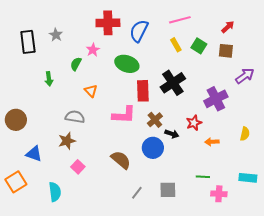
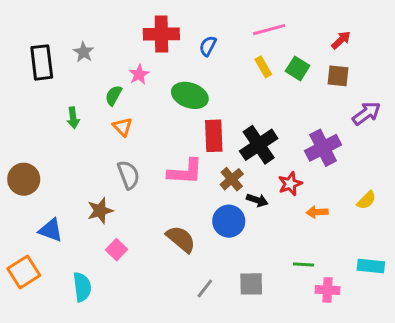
blue semicircle: (139, 31) -> (208, 46), size x0.6
black cross: (173, 83) -> (259, 145), moved
orange triangle: (91, 91) -> (122, 127), moved
gray semicircle: (75, 117) -> (128, 175), moved, turned 60
yellow semicircle: (245, 134) -> (366, 200), turned 32

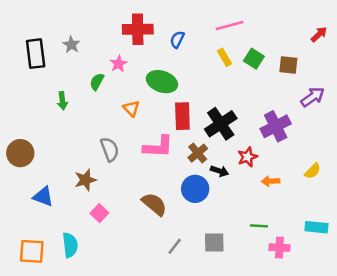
red arrow: (341, 40) -> (319, 34), moved
orange triangle: (122, 127) -> (131, 108), moved
orange square: (24, 272) -> (32, 251), moved, turned 36

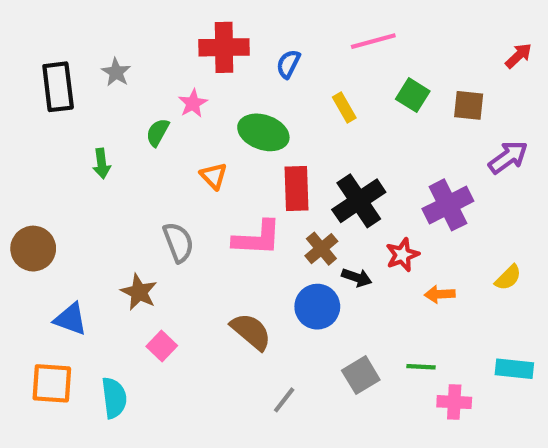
yellow rectangle: (225, 57) -> (344, 108), moved
brown star: (85, 180) -> (139, 292), turned -30
gray square: (214, 242) -> (361, 375), moved, turned -30
orange square: (32, 251) -> (52, 383), moved

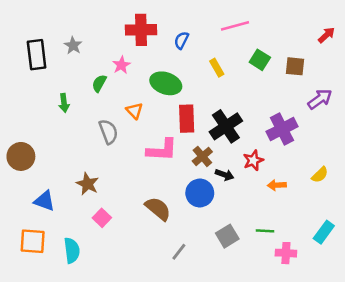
gray semicircle: (178, 242) -> (108, 132), moved
cyan rectangle: (514, 369) -> (324, 232), turned -60

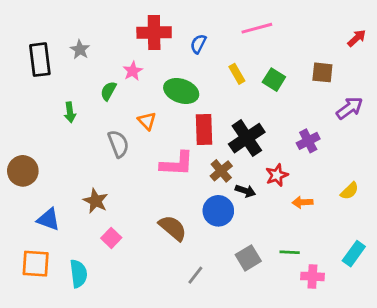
green square: (260, 60) -> (274, 80), moved
purple cross: (282, 129) -> (308, 141), size x0.7

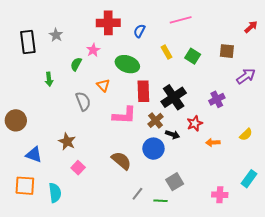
green line: (290, 252) -> (161, 201), moved

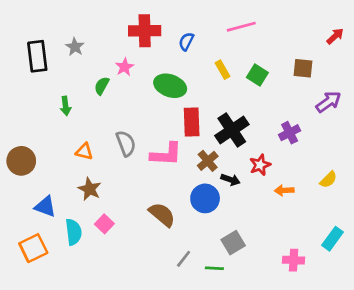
orange triangle: (103, 85) -> (84, 151), moved, turned -32
gray semicircle: (83, 101) -> (126, 143), moved
orange square: (25, 186) -> (33, 248), turned -30
cyan semicircle: (55, 193) -> (74, 232), moved

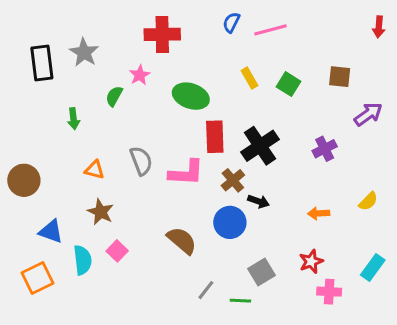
red arrow: (335, 36) -> (379, 27), moved, turned 138
blue semicircle: (186, 41) -> (231, 22), moved
gray star: (75, 47) -> (84, 52), size x1.4
red star: (260, 165) -> (311, 261), moved

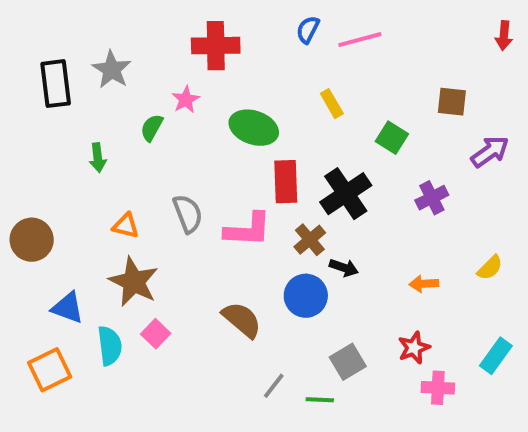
green square: (289, 84) -> (392, 138), moved
brown star: (101, 212) -> (134, 282), size x1.4

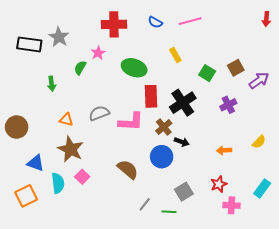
blue semicircle: (308, 30) -> (155, 22), moved, turned -88
black rectangle: (56, 84) -> (29, 44), turned -75
brown square: (452, 102) -> (236, 68), moved, turned -35
gray semicircle: (188, 214) -> (99, 113), turned -90

